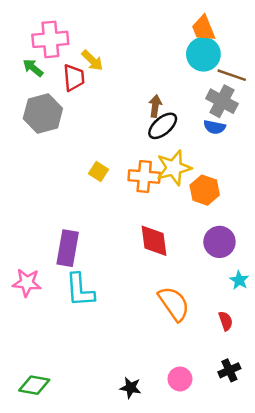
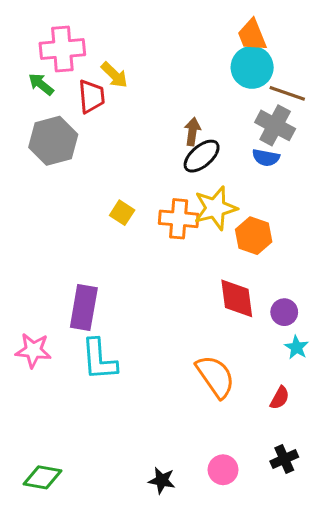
red diamond: (154, 241) -> (237, 298), moved
purple circle: (219, 242) -> (284, 312), moved, size x0.7
red semicircle: (226, 321) -> (280, 398), turned 48

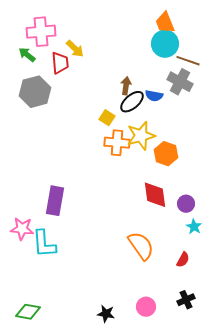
blue semicircle: (266, 158) -> (154, 96), moved
yellow square: (122, 213) -> (107, 118), moved
cyan L-shape: (99, 360) -> (44, 244), moved

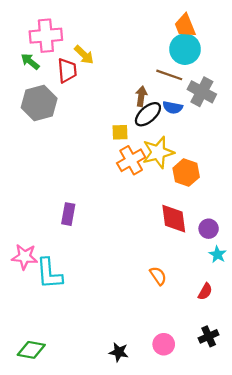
brown line: (188, 61) -> (169, 75), moved
yellow square: (107, 118) -> (120, 132), turned -35
orange cross: (117, 143) -> (131, 160), turned -35
purple rectangle: (55, 201) -> (68, 214), moved, size x0.7
orange semicircle: (141, 246) -> (158, 276), size x0.6

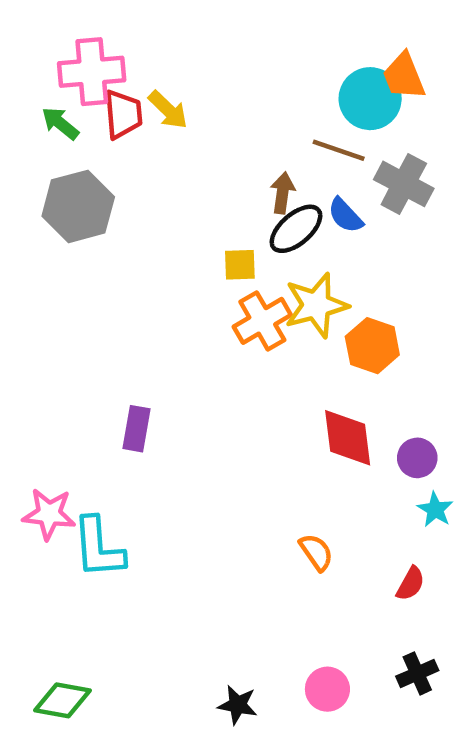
orange trapezoid: (185, 26) -> (404, 76), moved
red trapezoid: (67, 70) -> (123, 114), moved
blue semicircle: (173, 107) -> (345, 215), turned 36

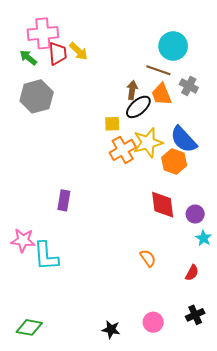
orange trapezoid: (404, 76) -> (162, 94), moved
gray cross: (404, 184) -> (189, 86), size x0.7
blue semicircle: (345, 215) -> (184, 139), moved, size x1.6

